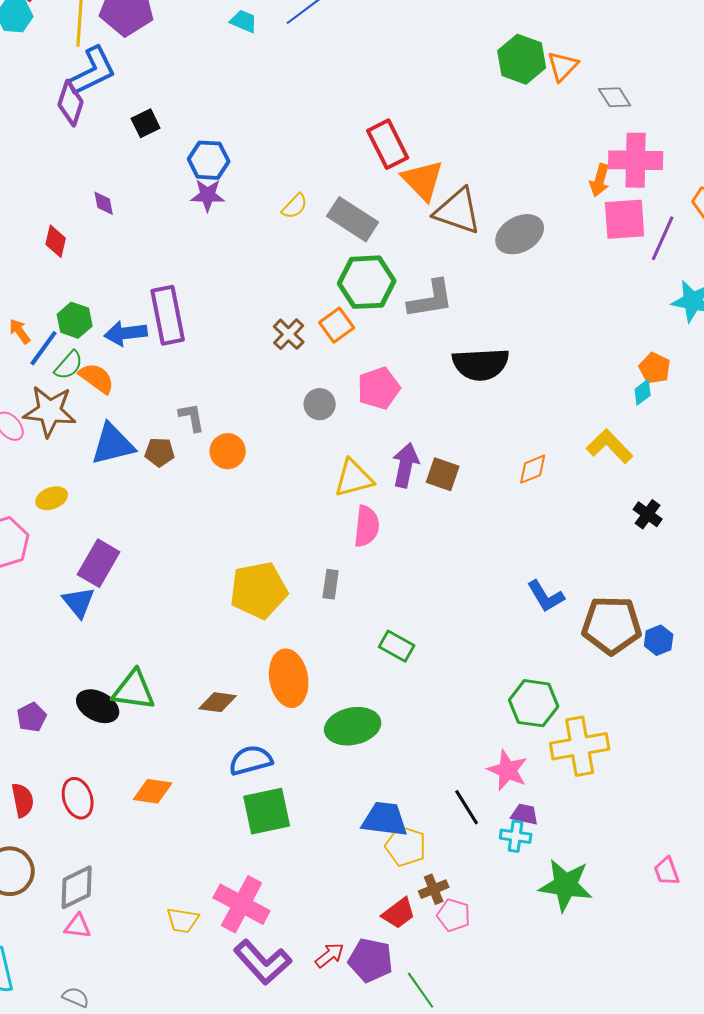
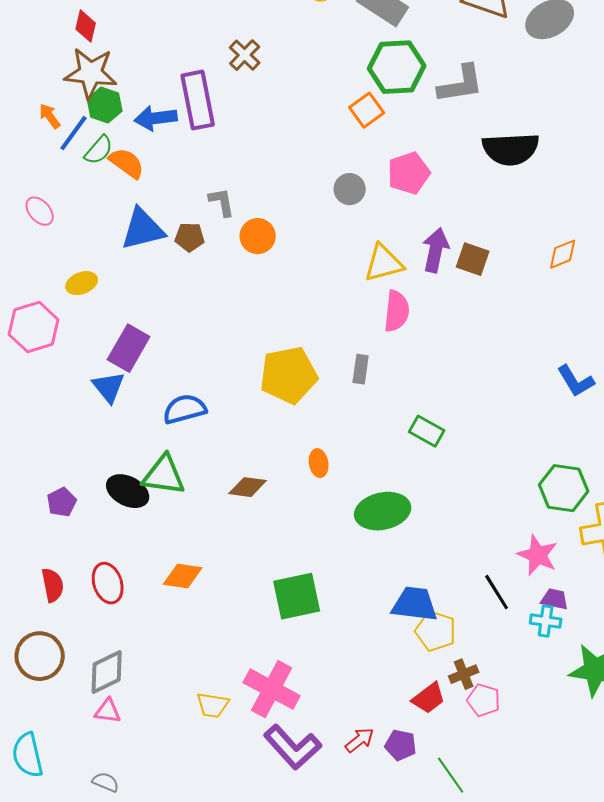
brown cross: (289, 334) -> (245, 55), moved
brown star: (50, 411) -> (91, 73), moved
orange ellipse: (289, 678) -> (319, 463), size x0.5
blue semicircle: (251, 760) -> (185, 409), moved
purple pentagon: (371, 960) -> (401, 745), size x0.7

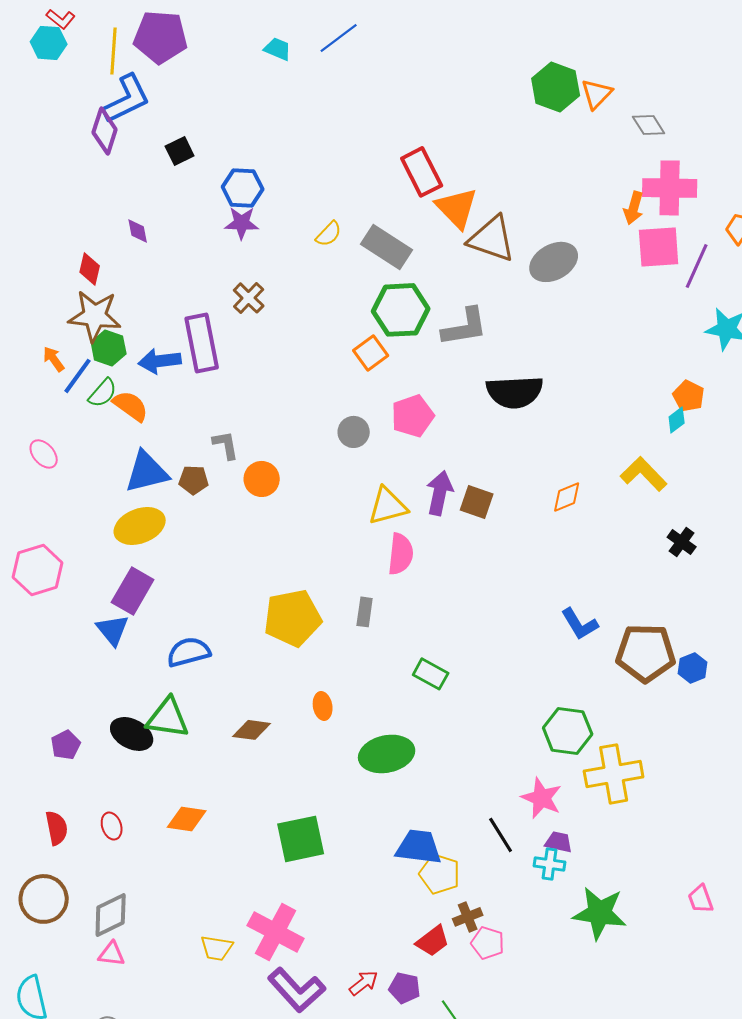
yellow ellipse: (82, 283) -> (140, 526), moved, size x1.6
red ellipse: (108, 583) -> (112, 826), size x0.7

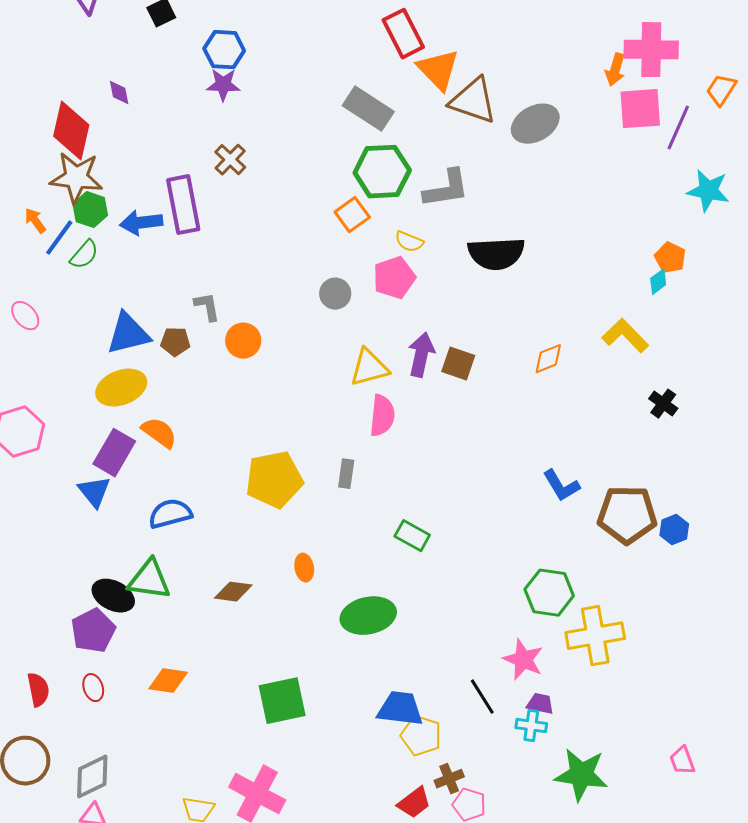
yellow semicircle: (329, 234) -> (409, 242), moved, turned 68
red diamond: (90, 269) -> (71, 131), size x1.8
orange semicircle: (131, 406) -> (159, 433), moved
purple pentagon: (66, 745) -> (93, 631), moved, size x1.5

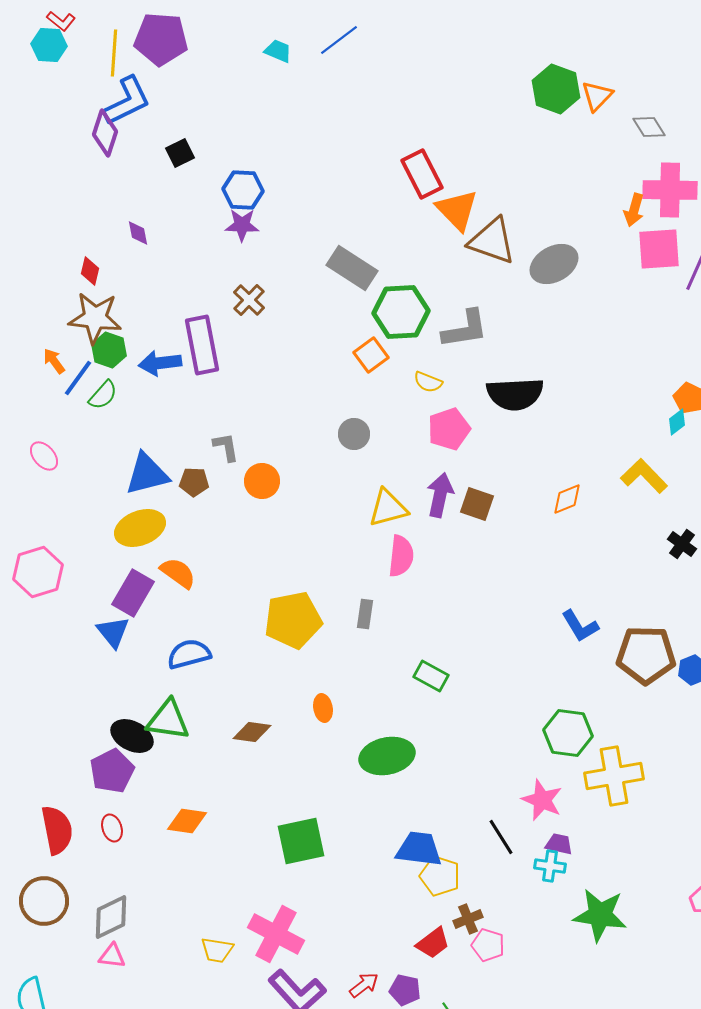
gray rectangle: (368, 109) -> (352, 268), moved
red diamond: (71, 131) -> (90, 271), size x0.5
pink pentagon: (394, 278) -> (449, 429), moved
red semicircle: (38, 690) -> (57, 830), size x1.4

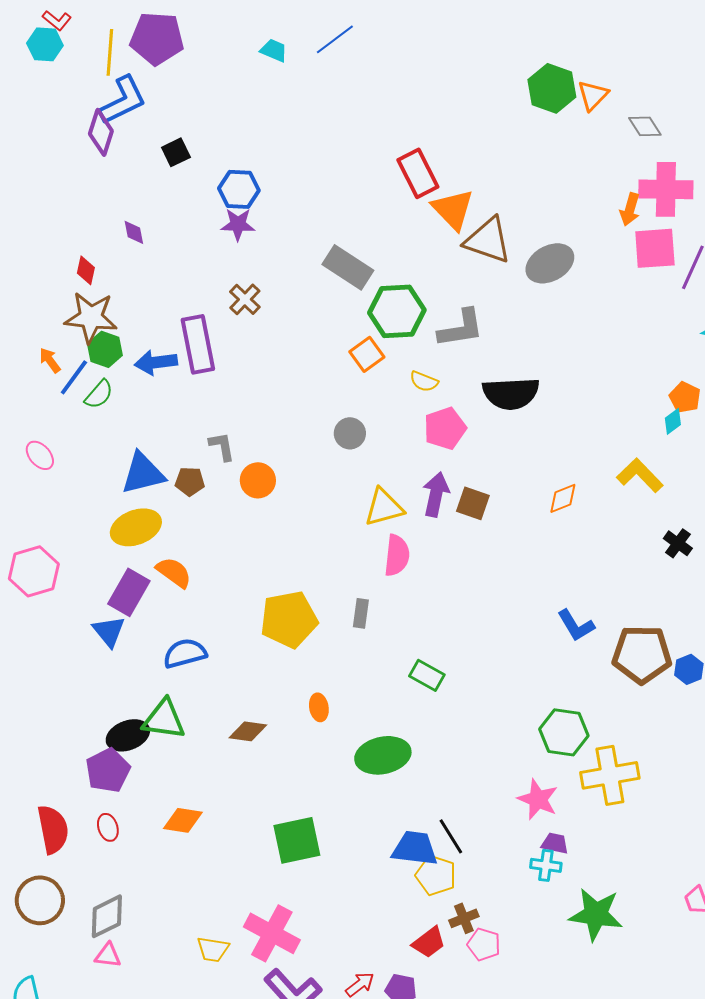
black ellipse: (132, 736) -> (128, 735), turned -48
black line: (501, 837) -> (451, 836), moved

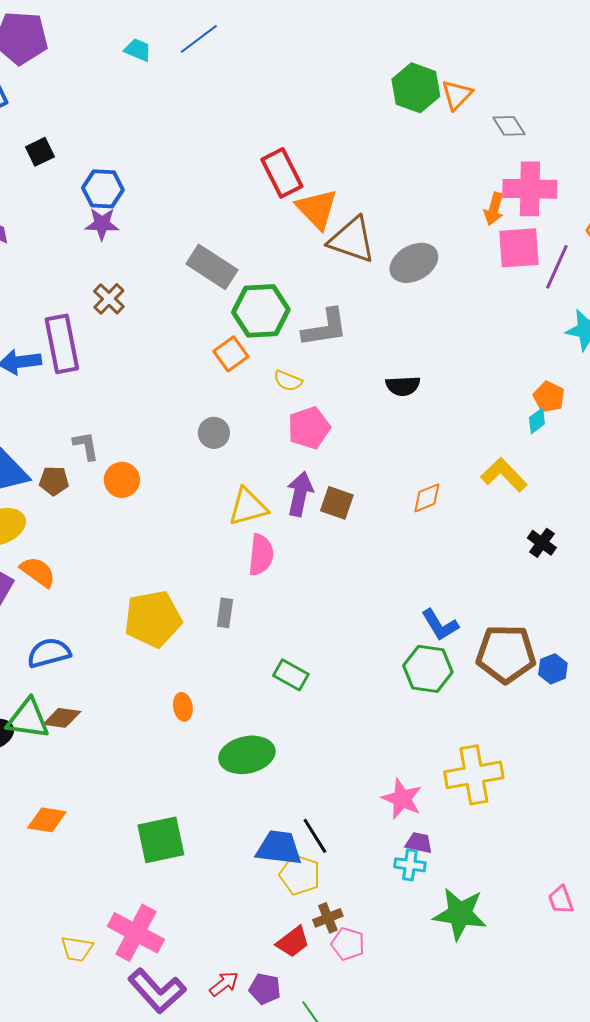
black semicircle: (511, 393) -> (403, 386), moved, size x0.6
brown diamond: (248, 731) -> (62, 718), moved
green hexagon: (564, 732) -> (428, 669), moved

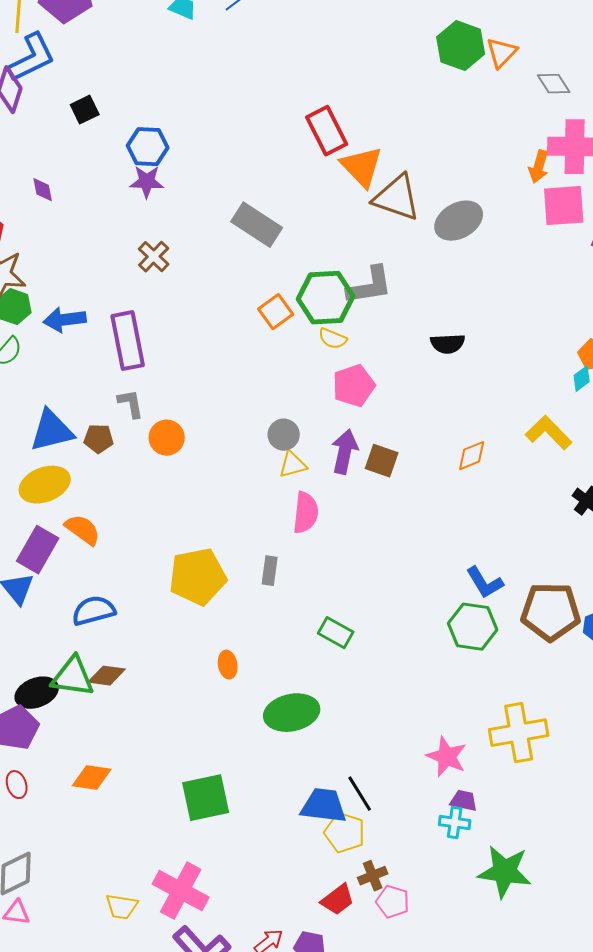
green hexagon: (261, 311) -> (326, 298), moved
purple rectangle: (62, 344) -> (128, 341), moved
gray circle: (214, 433) -> (284, 435), moved
yellow triangle: (248, 507) -> (293, 465), size x0.7

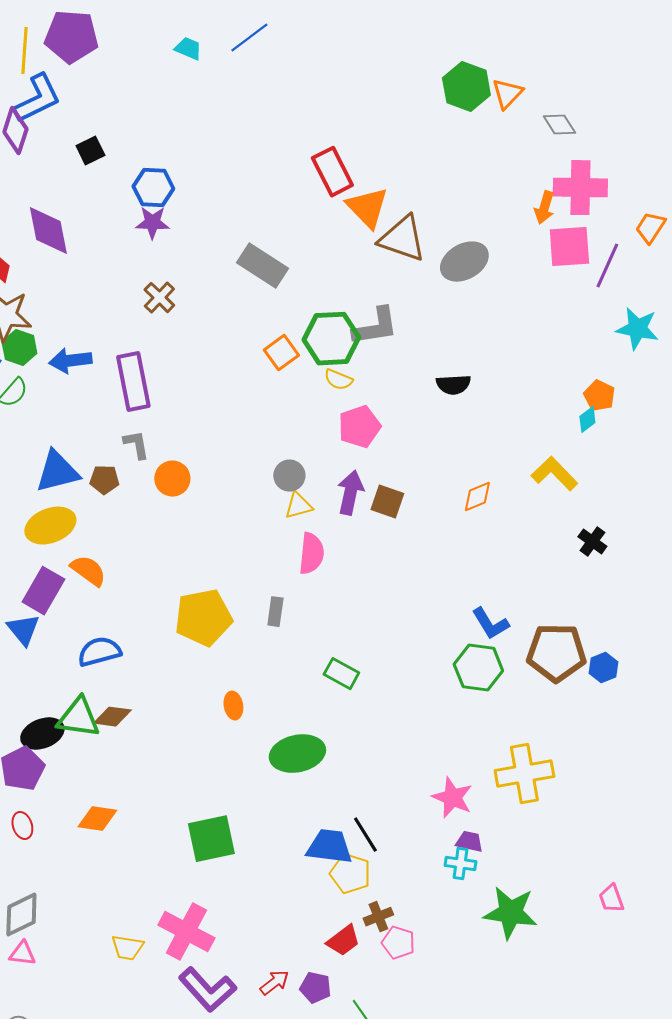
purple diamond: (43, 190) -> (48, 231), size x2.0

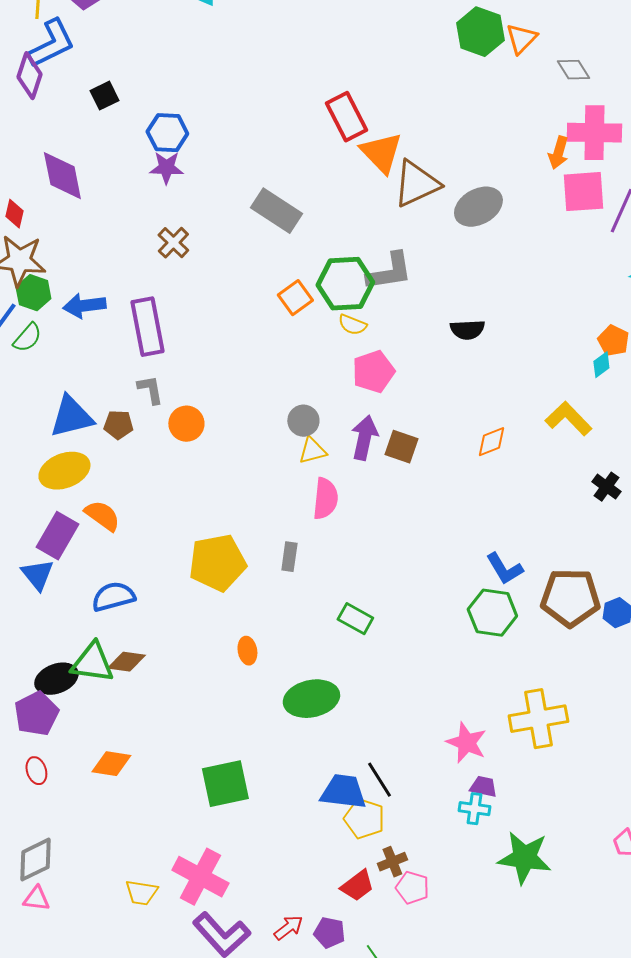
brown triangle: (402, 239) -> (416, 184), turned -44

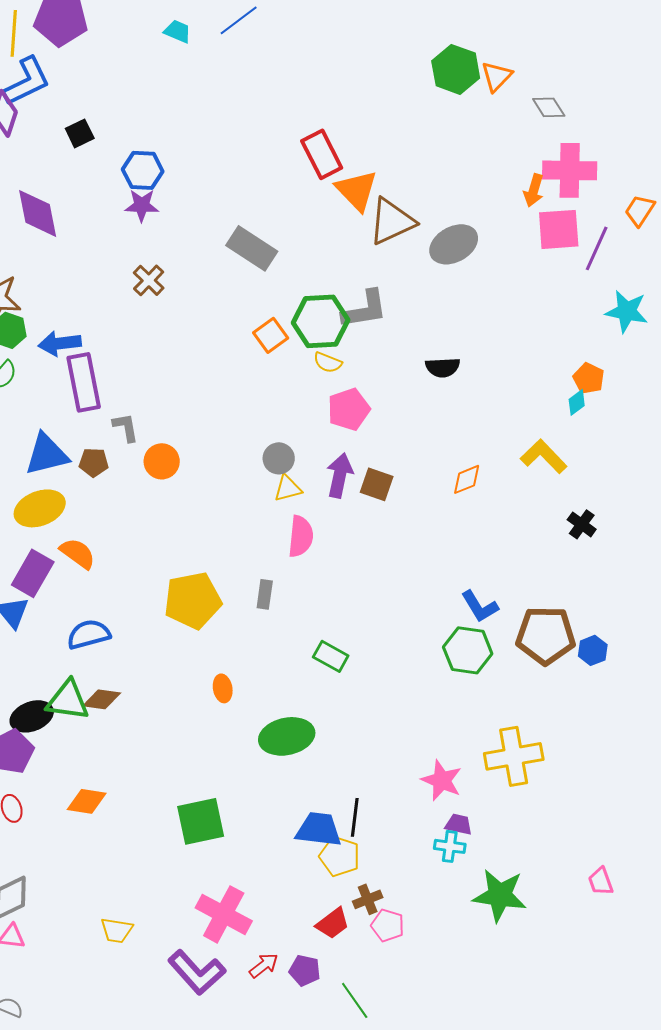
purple rectangle: (147, 327) -> (84, 382), moved
black line: (379, 780) -> (355, 817), turned 39
pink cross: (200, 877) -> (224, 914), moved

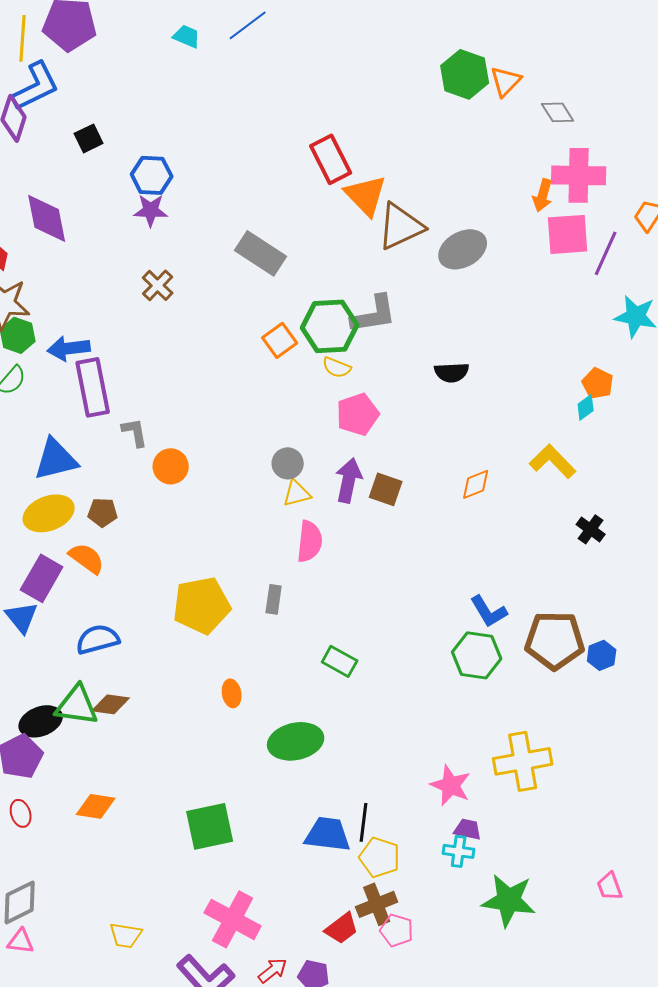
brown pentagon: (94, 462) -> (103, 512), moved
yellow pentagon: (340, 856) -> (380, 857), moved
brown cross: (368, 899) -> (377, 904), size x1.4

